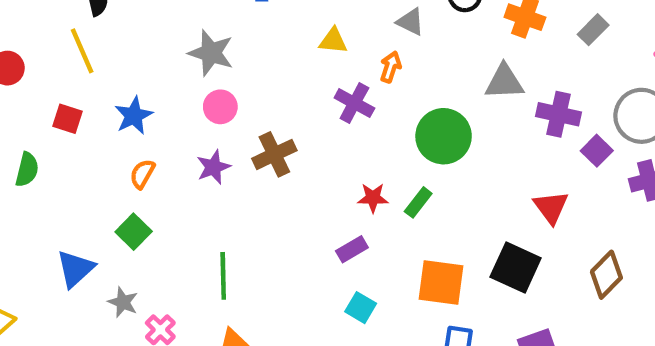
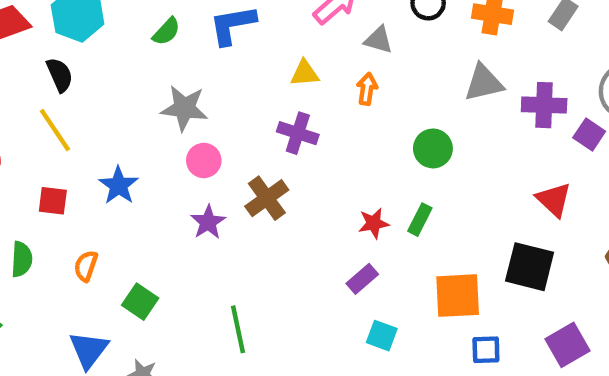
purple cross: (354, 103) -> (298, 133), moved
green circle: (444, 136) -> (433, 148), size x0.7
orange semicircle: (142, 174) -> (86, 266), moved

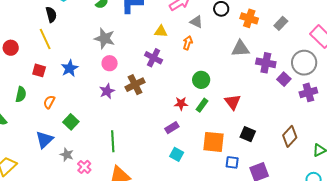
green circle: (433, 148) -> (201, 80), moved
red triangle: (554, 200) -> (233, 102), moved
black square: (530, 267) -> (248, 134), size x0.7
blue square: (486, 350) -> (232, 162), moved

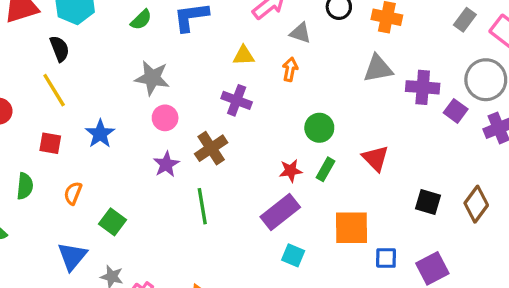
gray rectangle: (281, 23) -> (465, 20), moved
purple rectangle: (172, 128) -> (280, 212), size x1.6
black square: (248, 134) -> (428, 202), moved
green line: (113, 141) -> (202, 206), moved

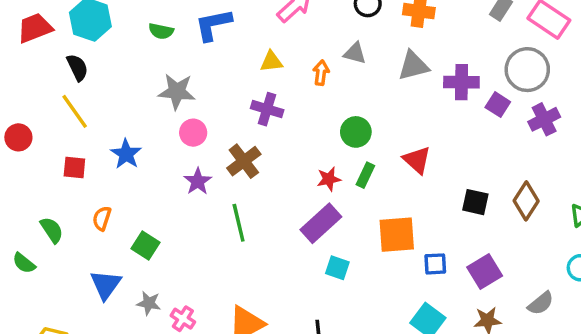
green semicircle: (141, 20) -> (161, 31), turned 60
gray triangle: (300, 33) -> (355, 53), moved
green semicircle: (25, 186) -> (52, 230), moved, turned -35

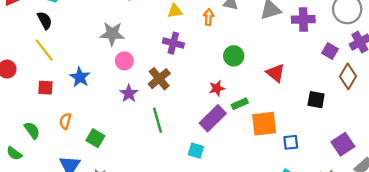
purple square: (498, 105) -> (330, 51), moved
green rectangle: (365, 175) -> (240, 104), moved, turned 42
brown diamond: (526, 201) -> (348, 76), moved
cyan square: (337, 268) -> (196, 151), moved
purple square: (485, 272) -> (343, 144), moved

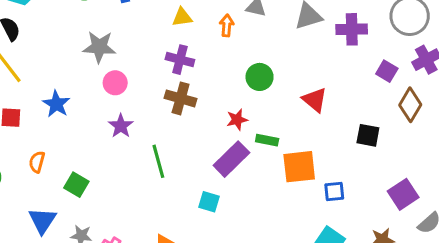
brown cross: (159, 79) -> (181, 98), moved, turned -35
green rectangle: (240, 104) -> (267, 140), turned 35

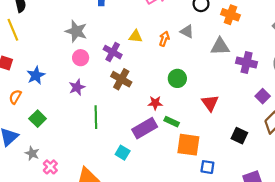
yellow triangle: (182, 17) -> (136, 36), moved
purple cross: (180, 60) -> (113, 52), moved
blue star: (56, 104) -> (36, 75), moved

